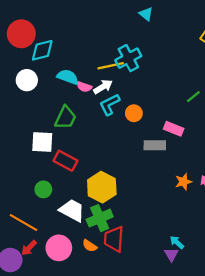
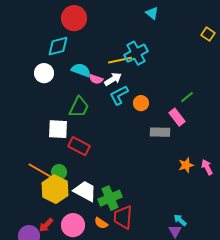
red circle: (21, 34) -> (74, 18), moved
green line: (193, 97) -> (187, 97), moved
pink rectangle: (174, 129) -> (177, 117), turned 30
yellow hexagon: (102, 187) -> (55, 189), moved
orange line: (23, 223) -> (41, 171), moved

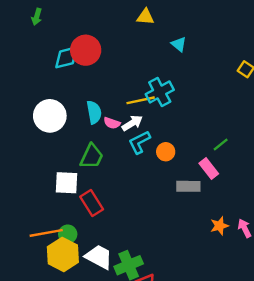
cyan diamond: (58, 46) -> (67, 57), moved
cyan semicircle: (81, 70) -> (94, 112), turned 60
white circle: (44, 73) -> (50, 116), size x1.4
red rectangle: (79, 146) -> (92, 203), turned 30
orange line: (41, 171) -> (46, 233), turned -40

